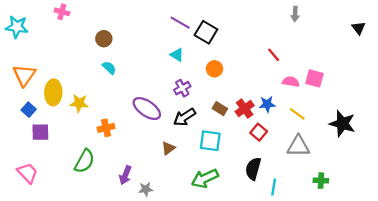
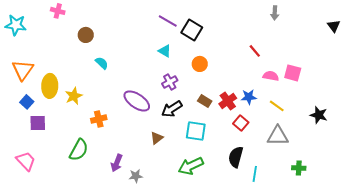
brown circle: (104, 39) -> (86, 35), moved
yellow star: (79, 103) -> (74, 96), turned -30
black star: (342, 124) -> (319, 115), size x0.7

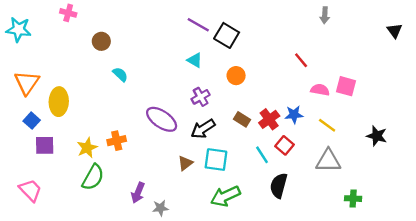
yellow star: (74, 96) -> (87, 148), moved
cyan square: (196, 131) -> (216, 160), moved
cyan line: (255, 174) -> (262, 155), moved, turned -42

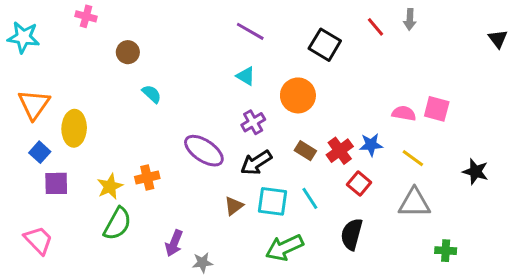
black square: (227, 35) -> (325, 45), moved
red line: (301, 60) -> (376, 27), moved
orange circle: (236, 76) -> (298, 95), size x1.5
cyan line: (262, 155) -> (310, 198), moved

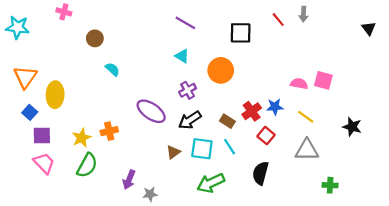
black square: (325, 45) -> (241, 33), turned -30
brown rectangle: (305, 151) -> (227, 121), moved
pink trapezoid: (38, 240) -> (44, 163), moved

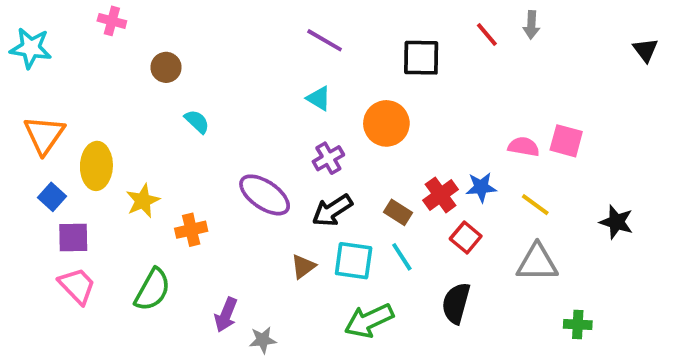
yellow star: (82, 138) -> (143, 201), moved

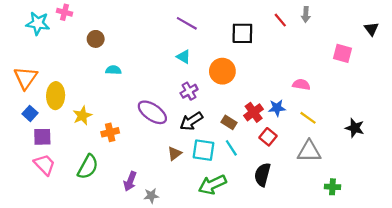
cyan star: (31, 48) -> (38, 23), moved
cyan semicircle: (197, 121) -> (113, 70), turned -40
pink square: (566, 141) -> (342, 53), moved

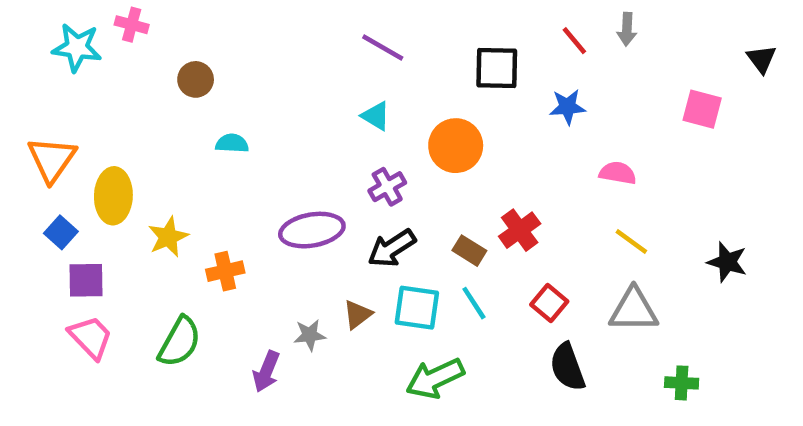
blue star: (277, 108) -> (567, 107), moved
purple ellipse: (152, 112) -> (312, 230), turned -44
red square: (268, 137) -> (549, 303), moved
black semicircle: (262, 175) -> (567, 367), moved, turned -35
gray star: (151, 196) -> (310, 335), moved

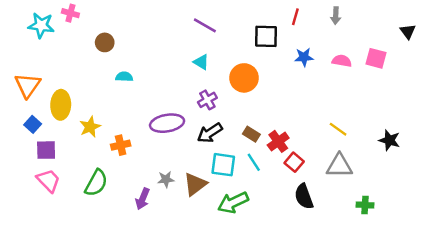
red line: (574, 41) -> (295, 17), moved, turned 56
pink semicircle: (618, 173) -> (342, 61), moved
red cross: (520, 230) -> (278, 141), moved
brown triangle: (358, 314) -> (195, 184), moved, size x1.5

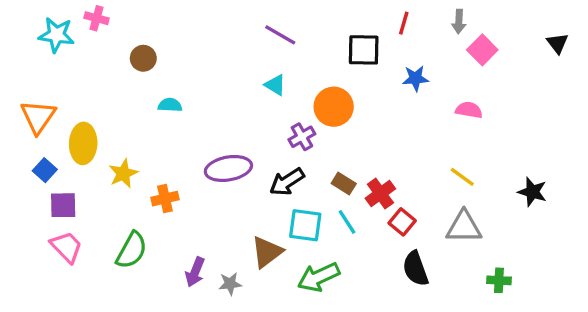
pink square: (376, 58) -> (482, 50), moved, turned 30
pink semicircle: (342, 61) -> (469, 110), moved
purple cross: (207, 100) -> (302, 137), moved
gray star: (166, 179) -> (230, 284), moved

